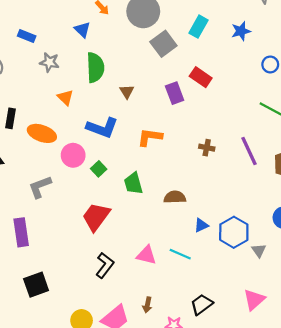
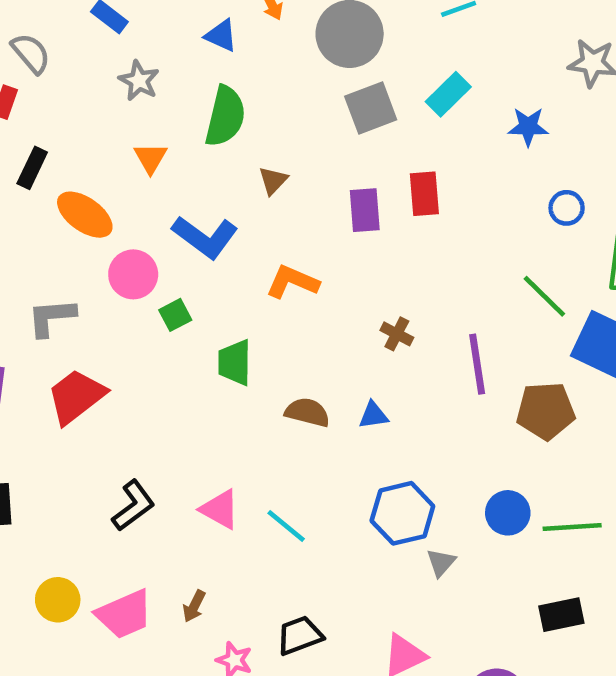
blue triangle: (82, 30) -> (221, 36), turned -36
red rectangle: (201, 77) -> (424, 194), turned 35
red trapezoid: (96, 217) -> (76, 396), moved
blue triangle: (201, 225) -> (373, 415), moved

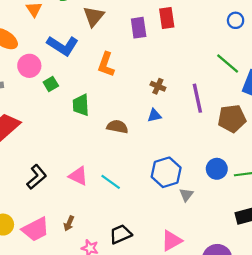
brown triangle: (273, 181) -> (94, 16), size x1.5
orange L-shape: (292, 282) -> (106, 64), turned -90
blue triangle: (373, 415) -> (154, 115), moved

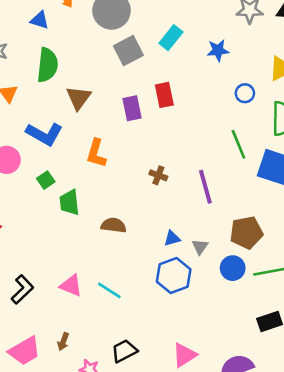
green line: (228, 63) -> (238, 144), turned 30
green square: (51, 84) -> (46, 180), moved
blue triangle: (154, 115) -> (172, 238), moved
brown pentagon: (232, 119) -> (246, 233), moved
gray triangle: (186, 195) -> (200, 247), moved

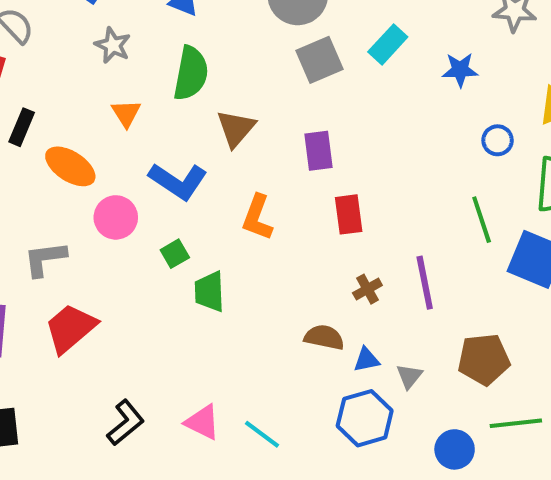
red rectangle: (164, 95) -> (349, 214), moved
brown cross: (158, 175) -> (367, 289), moved, turned 36
brown semicircle: (114, 225) -> (324, 337), moved
blue circle: (233, 268) -> (455, 449), moved

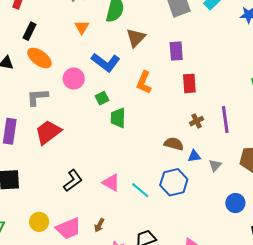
orange ellipse: (70, 166) -> (39, 58), moved
blue hexagon: (365, 418) -> (174, 182), moved

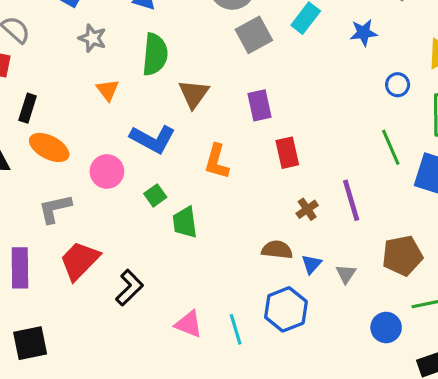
blue triangle: (194, 156) -> (311, 264), turned -32
black L-shape: (73, 181) -> (129, 288), moved
cyan line: (140, 190) -> (236, 329), turned 42

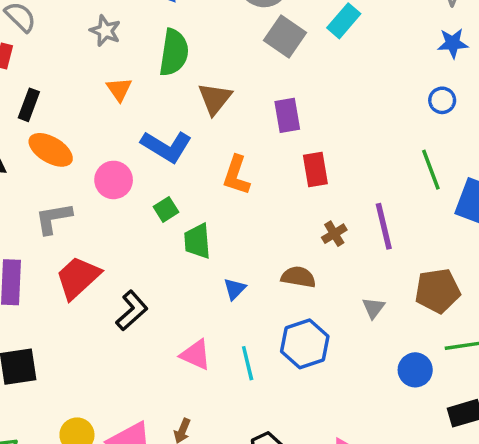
blue star: (364, 33) -> (453, 43), moved
gray square: (254, 35) -> (285, 36), turned -30
blue triangle: (311, 264) -> (235, 289), moved

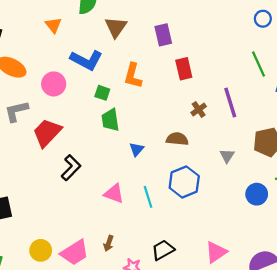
green square: (166, 209) -> (102, 93), moved, turned -35
red trapezoid: (78, 278) -> (47, 133), moved

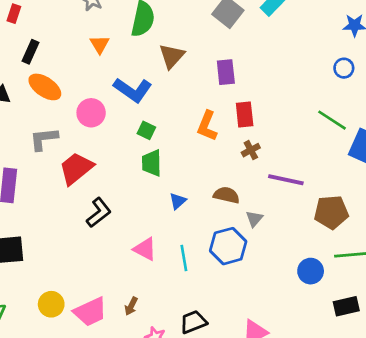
green line: (258, 64) -> (332, 120), turned -40
orange L-shape: (133, 76) -> (207, 126), moved
purple line: (230, 103) -> (286, 180), moved, turned -68
brown cross: (199, 109) -> (251, 150), moved
gray triangle: (227, 156) -> (254, 219), moved

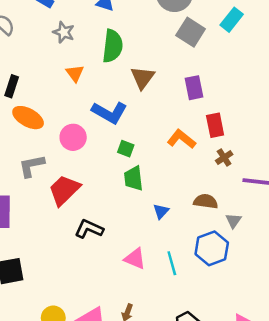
orange L-shape: (207, 126) -> (181, 139), turned 112
black L-shape: (99, 213) -> (89, 229), turned -112

